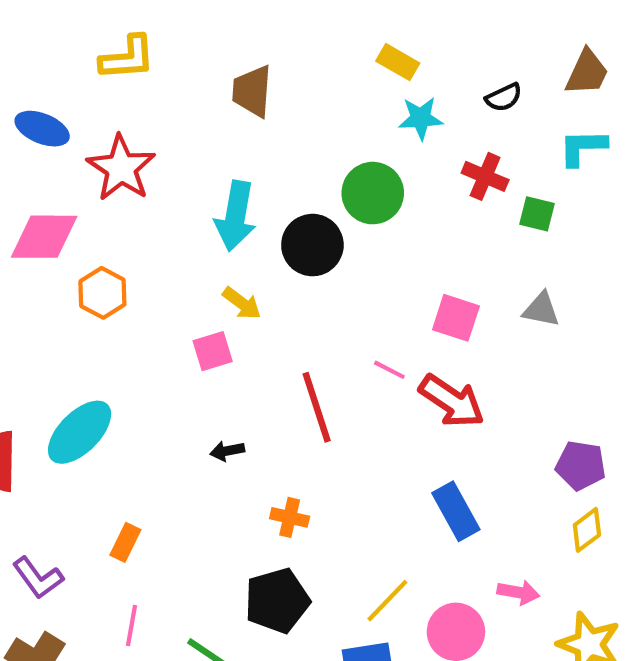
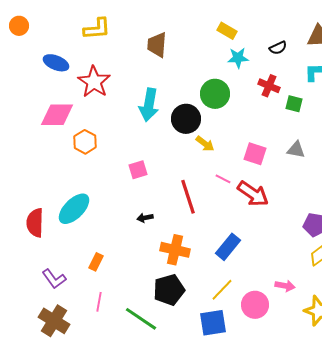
yellow arrow: (242, 303) -> (205, 144), moved
blue rectangle: (456, 511) -> (228, 247), moved, turned 68
orange cross: (290, 517) -> (175, 250), size x1.6

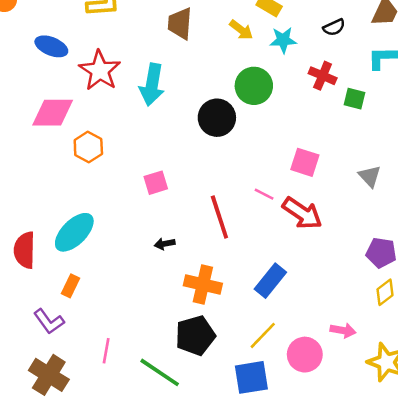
cyan arrow: (149, 105) -> (152, 85), moved
yellow arrow: (205, 144) -> (241, 30), moved
gray triangle: (296, 150) -> (370, 176), moved, turned 36
orange rectangle: (96, 262) -> (70, 286), moved

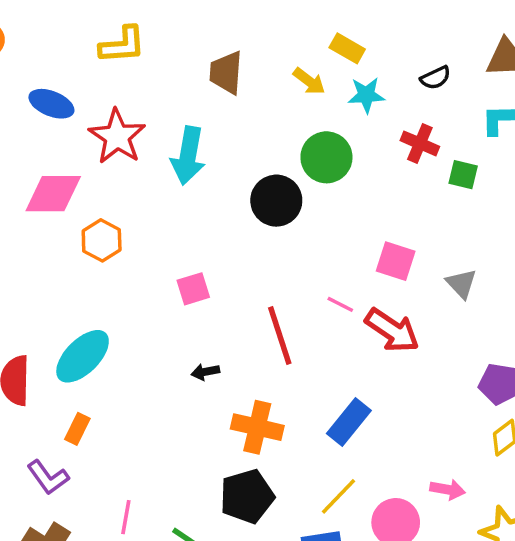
gray triangle: (370, 176) -> (461, 284), moved

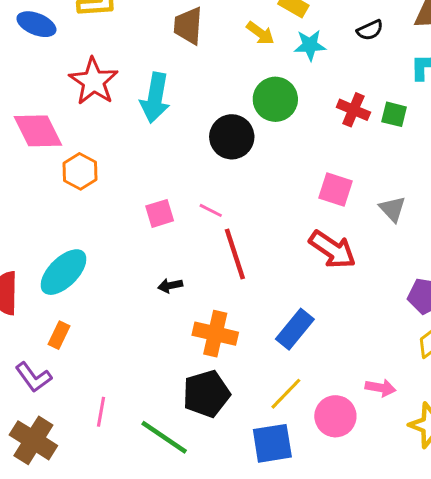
blue ellipse: (51, 104) -> (36, 24), moved
red cross: (420, 143) -> (353, 110), moved
pink diamond: (53, 194) -> (38, 131), turned 63
pink line: (340, 304) -> (211, 210), moved

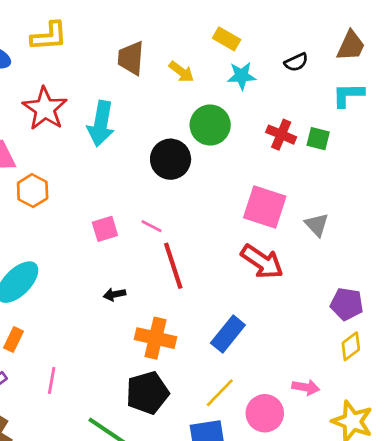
yellow arrow: (260, 33) -> (181, 72), moved
pink square: (335, 189) -> (265, 207), size x1.4
pink line: (101, 412) -> (52, 380), moved

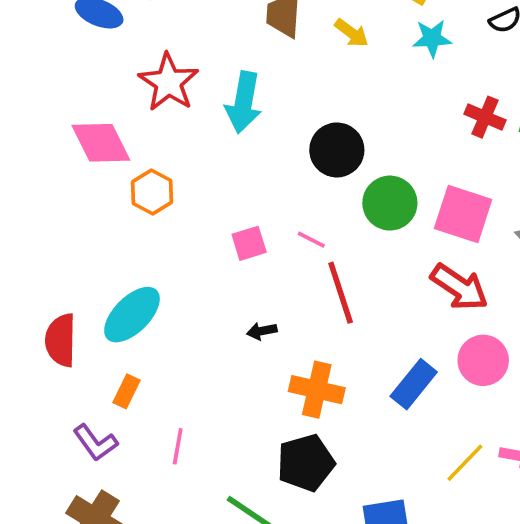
green circle: (210, 125) -> (390, 203), moved
yellow line: (220, 393) -> (465, 463), moved
pink circle: (265, 413) -> (483, 360), moved

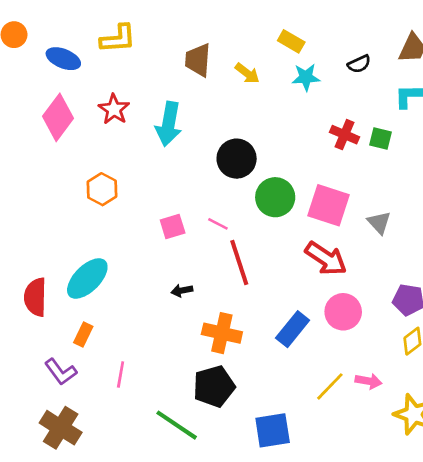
red star: (169, 82) -> (114, 109), size x0.7
pink diamond: (101, 143) -> (58, 117), moved, turned 63

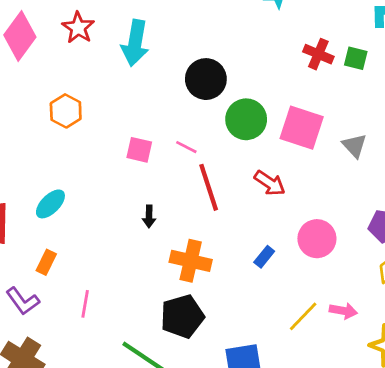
pink square: (173, 227) -> (139, 150), turned 30
red arrow: (326, 259) -> (270, 183), moved, size x0.7
cyan ellipse: (87, 278) -> (50, 204), size x0.7
black arrow: (182, 290) -> (149, 216), turned -78
blue rectangle: (293, 329) -> (264, 257), size x0.6

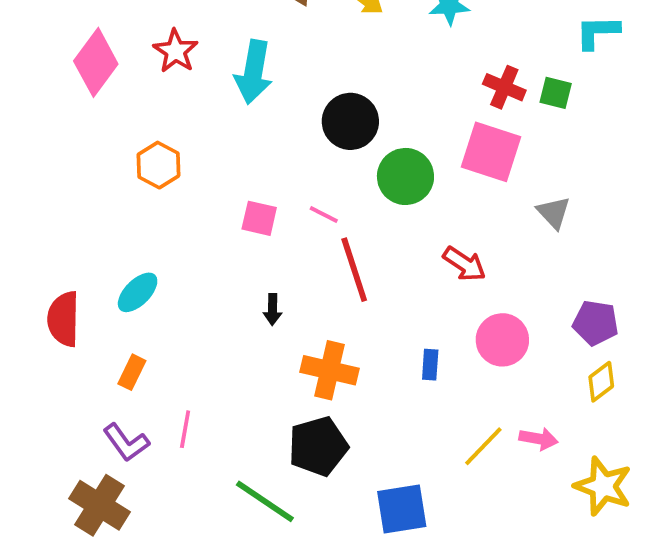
pink square: (302, 128) -> (491, 152), moved
red arrow: (270, 183) -> (464, 264), moved
blue rectangle: (264, 257) -> (430, 365), turned -35
purple L-shape: (23, 301) -> (126, 442), moved

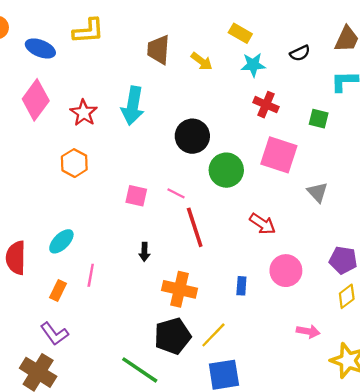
red star: (176, 51) -> (84, 113), moved
red cross: (504, 87) -> (266, 105), moved
pink line: (185, 429) -> (91, 275), moved
yellow line: (483, 446) -> (213, 335), moved

